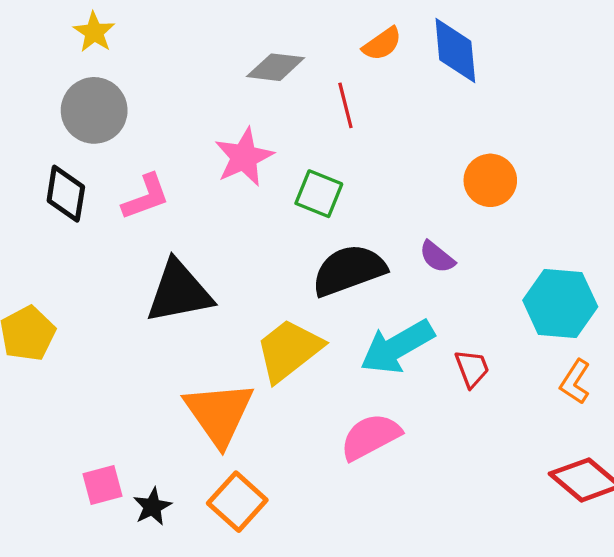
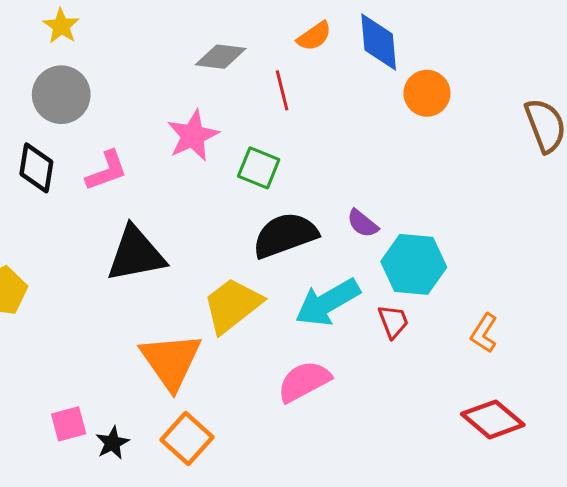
orange circle: (490, 180) -> (427, 93), moved
cyan hexagon: (560, 304) -> (414, 264), moved

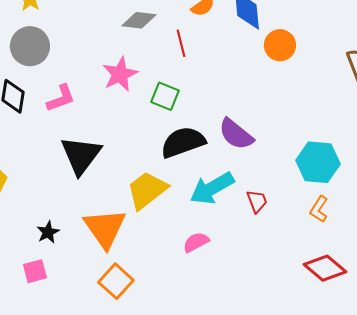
purple semicircle: (363, 223) -> (236, 134), size x1.6
black triangle: (136, 254) -> (81, 155), turned -42
cyan hexagon: (414, 264) -> (318, 162), moved
pink semicircle: (304, 381) -> (196, 242), size x0.7
black star: (112, 443) -> (48, 232), moved

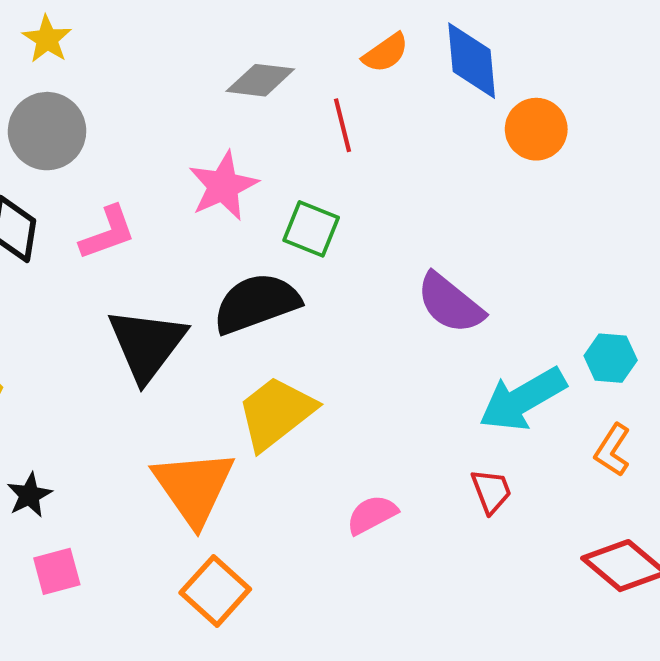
black semicircle: (183, 142) -> (256, 303), moved
cyan hexagon: (318, 162) -> (611, 358), size x0.6
cyan arrow: (212, 188) -> (523, 399), moved
red trapezoid: (257, 201) -> (491, 491), moved
black star: (48, 232) -> (29, 495), moved

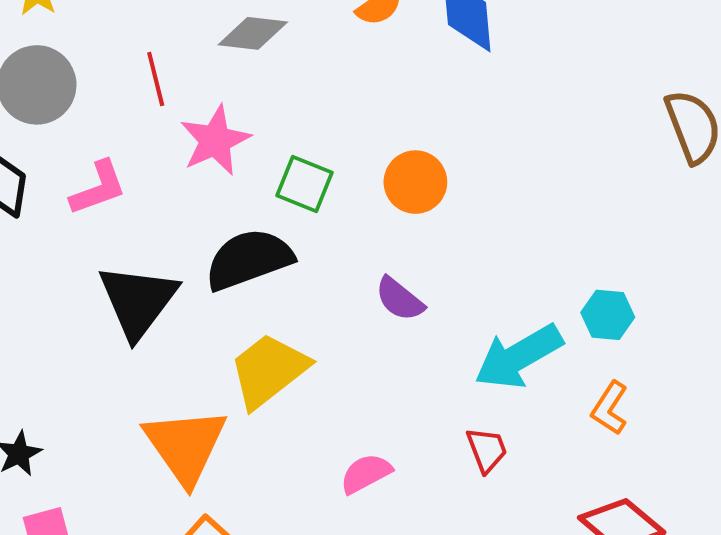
red line: (342, 125) -> (156, 79), moved
orange circle: (536, 129) -> (415, 182), moved
purple semicircle: (450, 303) -> (400, 299), moved, size x0.7

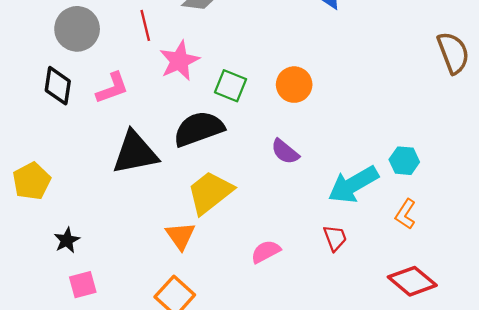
black triangle: (138, 301) -> (135, 153), turned 42
orange triangle: (185, 446) -> (180, 236), moved, size x0.6

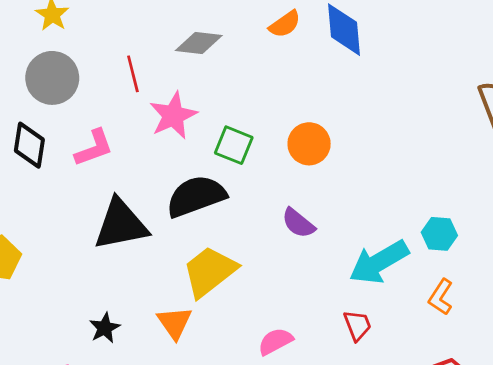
black star: (67, 240) -> (105, 328), moved

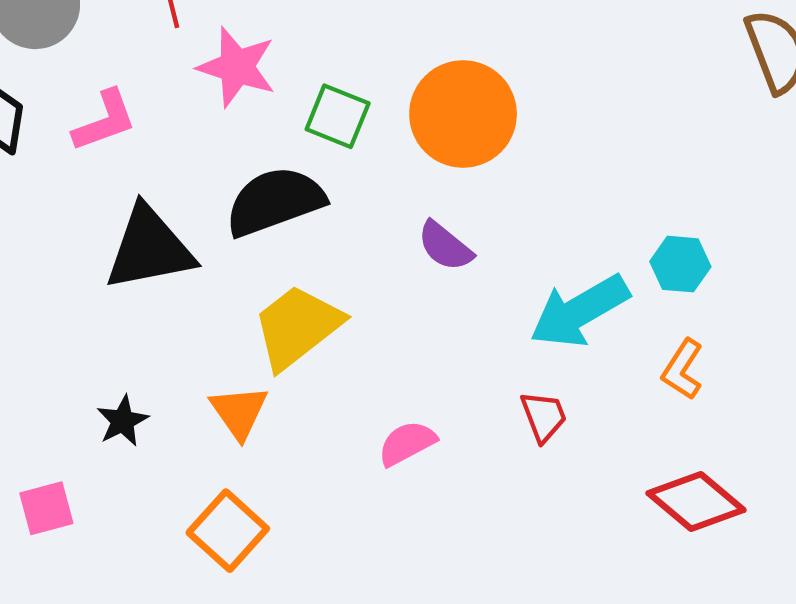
pink star: (173, 116) -> (237, 67), turned -30
orange circle: (309, 144) -> (463, 114), size x1.5

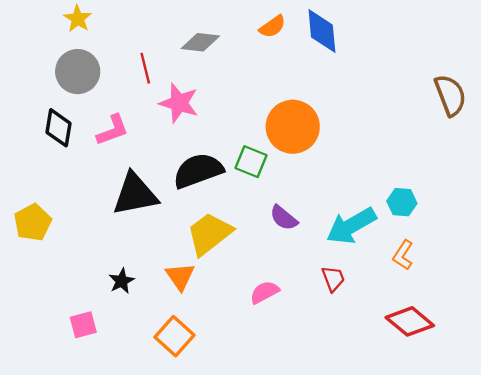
green square: (338, 116) -> (251, 162), moved
purple semicircle: (445, 246) -> (284, 218), moved

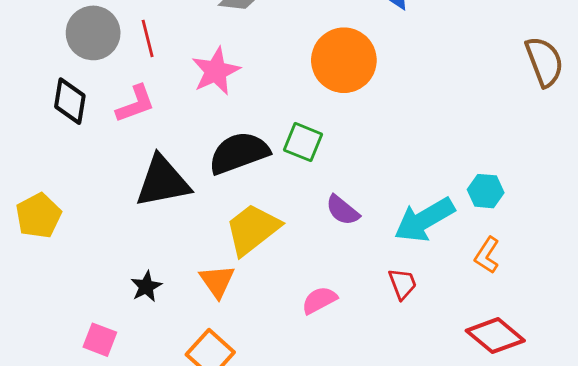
red line: (145, 68) -> (148, 38), moved
pink star: (179, 103) -> (216, 71), turned 30
orange circle: (293, 127) -> (344, 60), moved
pink square: (83, 325) -> (100, 340), turned 36

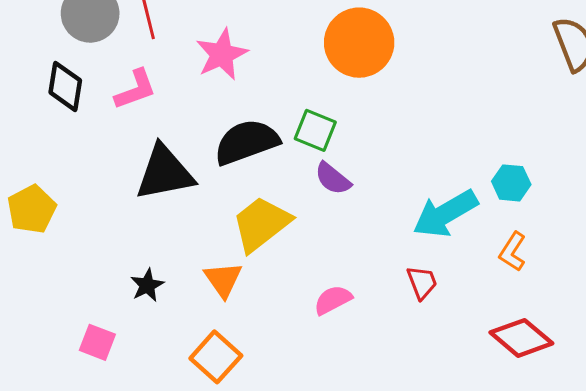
purple semicircle: (343, 210) -> (333, 179), moved

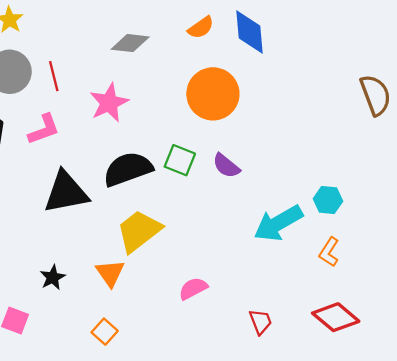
purple semicircle: (333, 179) -> (226, 166), moved
red trapezoid: (422, 282) -> (261, 322), moved
orange square: (216, 357) -> (105, 332), size x0.7

